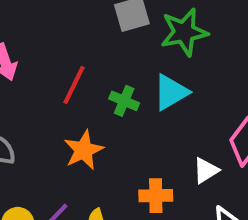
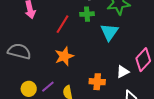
cyan triangle: (171, 92) -> (109, 32), turned -30
green cross: (124, 101) -> (87, 14), moved, turned -32

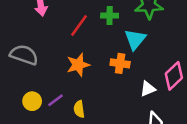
orange cross: (97, 82) -> (120, 63), moved

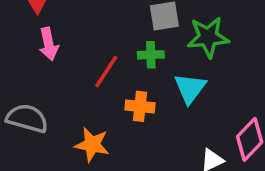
orange cross: (120, 63) -> (140, 106), moved
orange star: (78, 65) -> (92, 145), moved, turned 30

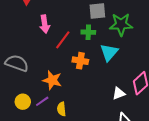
pink arrow: (49, 44) -> (45, 24), moved

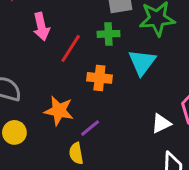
purple line: (42, 101) -> (90, 128), moved
yellow circle: (23, 102) -> (14, 132), moved

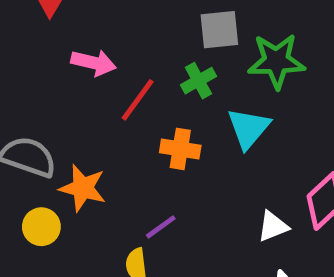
pink arrow: (41, 27) -> (93, 63), turned -68
green cross: (108, 34) -> (198, 81), turned -30
orange star: (59, 111) -> (83, 188), moved

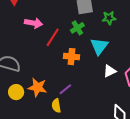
green star: (276, 61) -> (109, 18), size x0.6
orange star: (83, 188) -> (37, 87), moved
white triangle: (273, 226) -> (110, 71), moved

